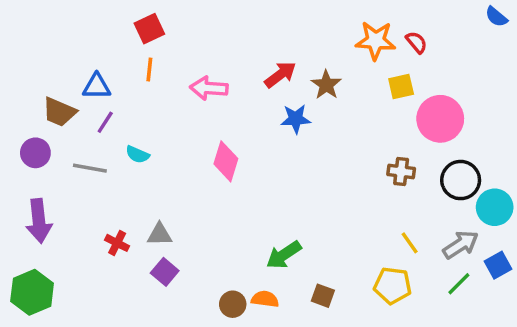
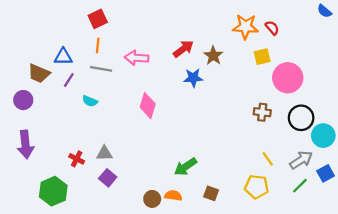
gray line: (90, 168) -> (101, 69), moved
green hexagon: (32, 292) -> (53, 191), moved

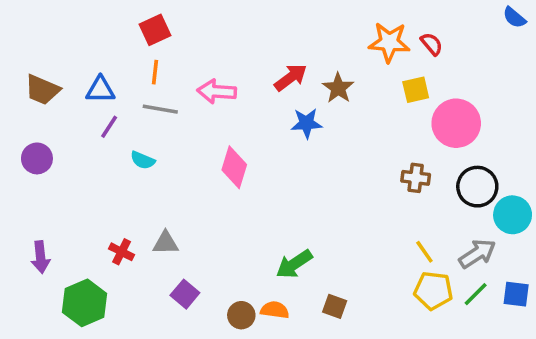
brown trapezoid: (39, 73) -> (42, 90), moved
purple arrow: (25, 144) -> (40, 257), moved, size x0.7
blue square: (326, 173) -> (516, 294), moved, turned 36
purple square: (108, 178) -> (185, 294), moved
yellow pentagon: (257, 187) -> (433, 291), moved

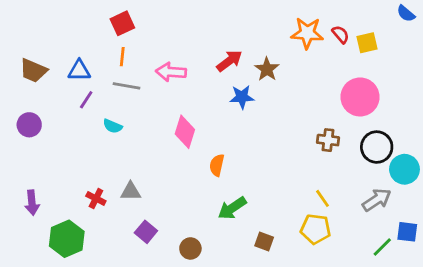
yellow square: (416, 90) -> (367, 43), moved
yellow line: (424, 252) -> (322, 198), moved
yellow pentagon: (433, 291) -> (316, 229), moved
green line: (476, 294) -> (382, 247), moved
orange semicircle: (275, 310) -> (217, 165), moved, turned -85

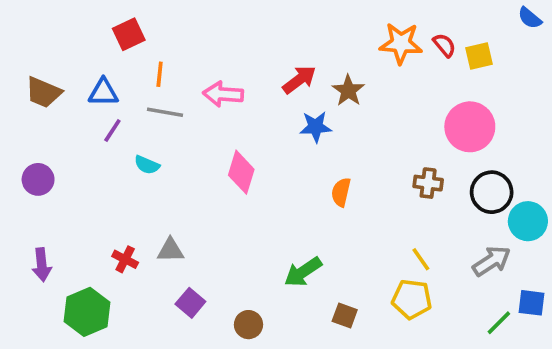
red square: (122, 23) -> (129, 34), moved
purple circle: (29, 125) -> (38, 179), moved
orange semicircle: (217, 165) -> (341, 192), moved

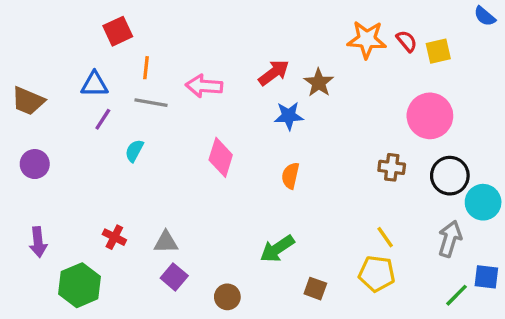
brown trapezoid: (43, 92) -> (28, 101), moved
cyan semicircle: (147, 165) -> (134, 151), turned 95
orange semicircle: (341, 192) -> (290, 176), moved
gray triangle: (170, 250) -> (166, 242), moved
gray arrow: (492, 261) -> (450, 239), turned -40

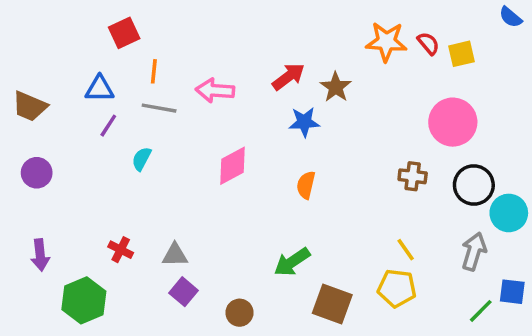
pink diamond: (221, 157) -> (232, 166), turned 45
brown square: (315, 289) -> (332, 304), size x1.6

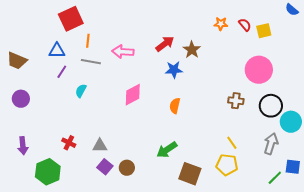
red square: (124, 33) -> (71, 19), size x1.4
orange star: (386, 42) -> (221, 24), size x0.6
brown circle: (239, 313) -> (127, 168), moved

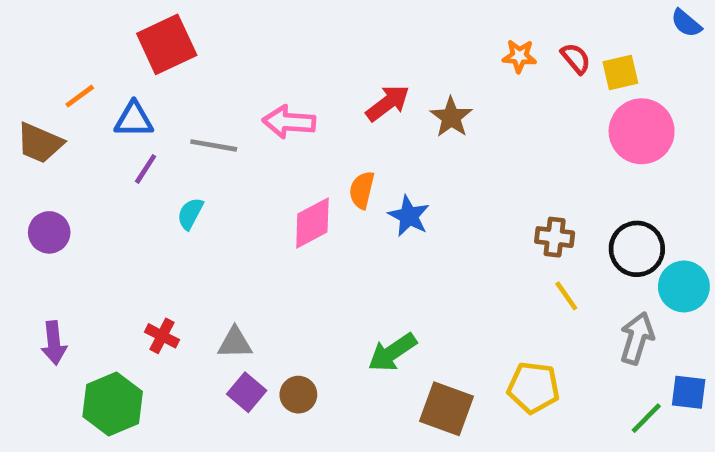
orange line: (88, 41) -> (80, 96), moved, turned 48
blue star: (174, 70) -> (409, 216), moved, turned 30
pink circle: (259, 70) -> (642, 131), moved
orange semicircle: (175, 106) -> (362, 190), moved
yellow line: (232, 143) -> (566, 296), moved

